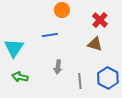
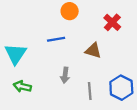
brown triangle: (95, 44) -> (93, 51), moved

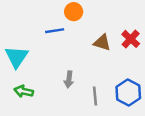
red cross: (112, 22) -> (131, 39), moved
blue line: (56, 39) -> (55, 31), moved
brown triangle: (93, 51) -> (102, 43), moved

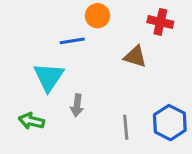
red cross: (131, 39) -> (160, 22), moved, turned -30
cyan triangle: (17, 57) -> (49, 77), moved
gray arrow: (69, 79) -> (77, 105), moved

